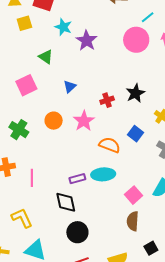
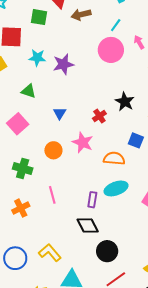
purple star: (87, 41) -> (63, 64), turned -30
pink line: (32, 178) -> (52, 195), moved
purple rectangle: (77, 179) -> (92, 200), turned -49

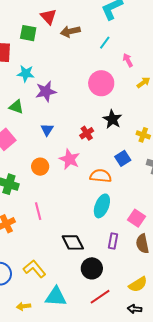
pink circle: (111, 50) -> (101, 83), moved
purple star: (63, 64) -> (46, 91), moved
blue square: (136, 140) -> (123, 158), turned 35
cyan ellipse: (116, 188) -> (102, 206), turned -50
purple rectangle: (92, 200) -> (113, 241), moved

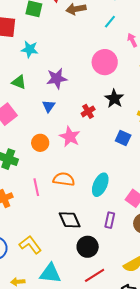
purple star: (46, 91) -> (57, 78), moved
blue square: (123, 158) -> (123, 138), turned -35
orange semicircle: (101, 176) -> (64, 179), moved

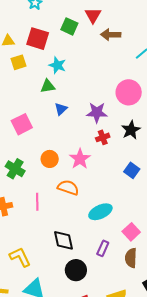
purple star: (57, 78) -> (97, 113), moved
green triangle: (19, 82) -> (48, 86), moved, turned -42
blue triangle: (49, 106) -> (61, 109), moved
orange semicircle: (64, 179) -> (68, 188), moved
cyan ellipse: (100, 185) -> (100, 212), turned 30

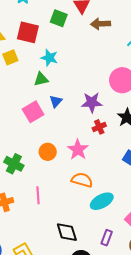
pink square: (22, 124) -> (33, 112), moved
orange semicircle: (68, 188) -> (82, 180), moved

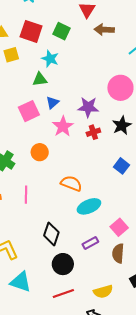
green square: (59, 18) -> (61, 31), moved
pink star: (78, 150) -> (63, 126), moved
black diamond: (67, 232) -> (51, 234), turned 30
purple rectangle: (107, 238) -> (90, 243), turned 35

